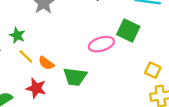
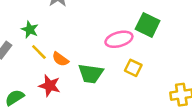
yellow square: (153, 70) -> (133, 68), moved

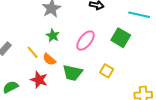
green star: (30, 30) -> (53, 36), moved
pink ellipse: (119, 39) -> (85, 41), moved, turned -40

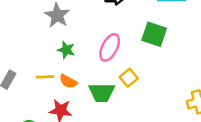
yellow line: (33, 52) -> (45, 77), turned -40
yellow square: (107, 71) -> (129, 78), moved, turned 32

